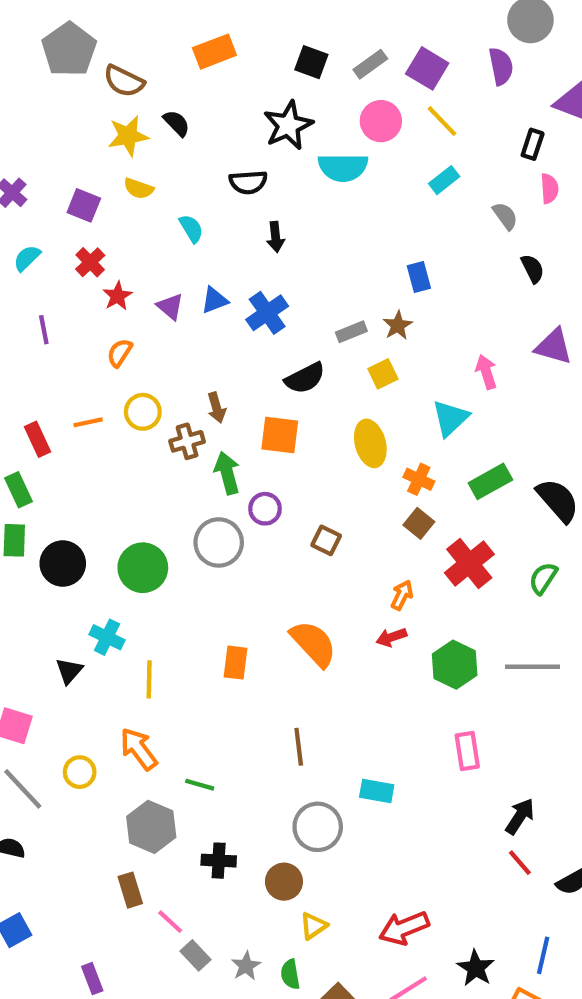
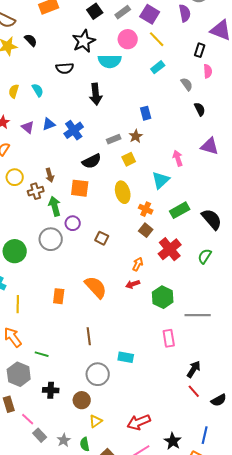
black square: (311, 62) -> (95, 11), turned 35
yellow semicircle: (139, 189) -> (14, 91), moved, turned 88
black arrow: (276, 237) -> (96, 94), moved, size x1.5
gray line: (533, 667) -> (198, 315), moved

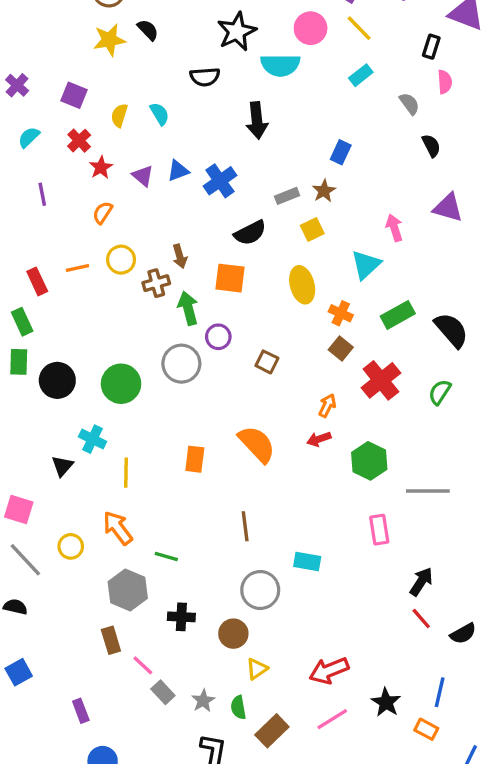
blue rectangle: (146, 113) -> (341, 152), turned 40

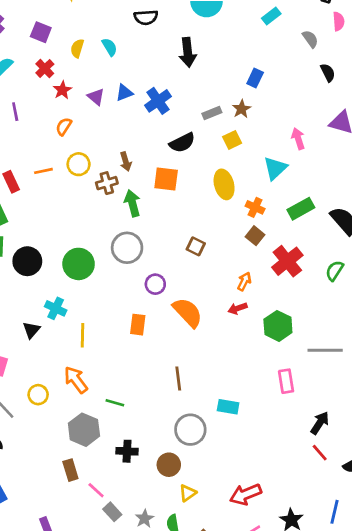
purple circle: (218, 337) -> (155, 284), moved

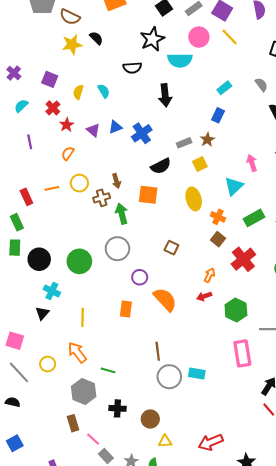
cyan rectangle: (271, 16) -> (224, 88), moved
cyan cross: (56, 308) -> (52, 291), moved
pink rectangle: (286, 381) -> (242, 353), size x1.4
gray circle: (190, 430) -> (169, 377), moved
yellow triangle: (188, 493) -> (165, 441), turned 32

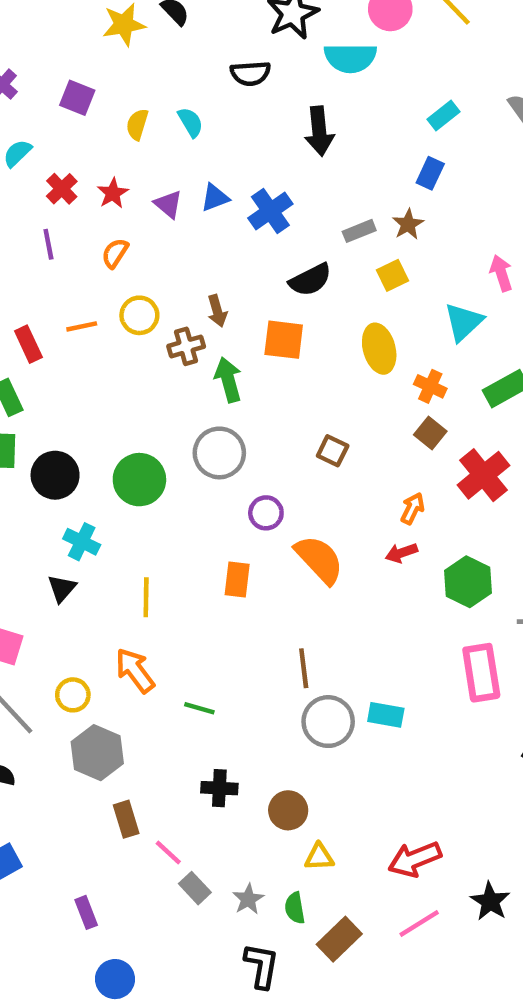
red cross: (53, 108) -> (62, 189), moved
purple line: (30, 142) -> (48, 244), moved
gray hexagon: (84, 391) -> (97, 753), moved

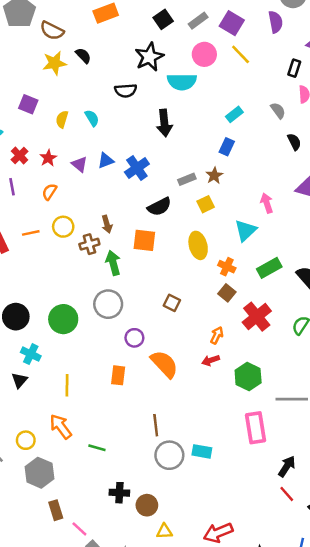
black cross: (219, 788) -> (119, 493), moved

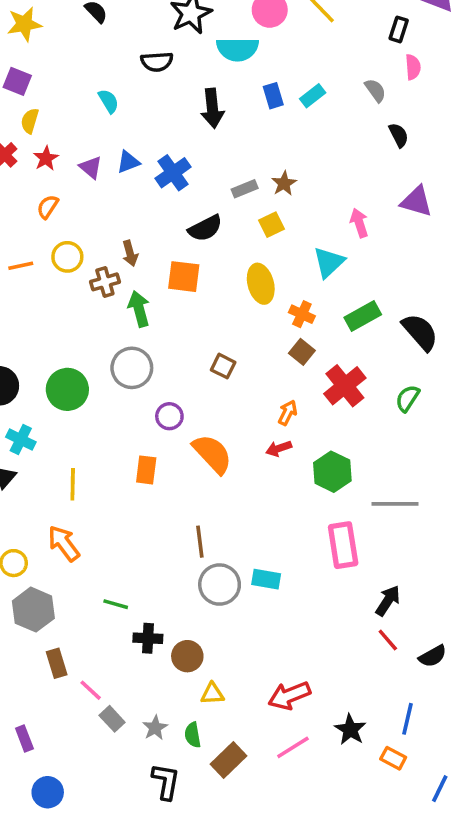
yellow star: (54, 63) -> (24, 24), moved
yellow semicircle: (62, 119) -> (30, 121), moved
blue rectangle: (227, 147) -> (273, 96), moved, turned -42
green line: (97, 448) -> (116, 604), moved

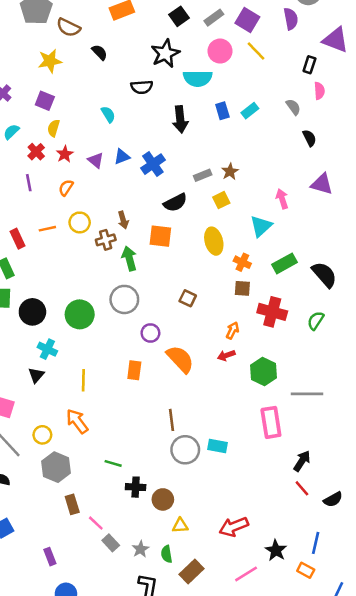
brown square: (302, 352) -> (242, 288), turned -35
red cross: (345, 386) -> (272, 312), turned -36
pink line: (293, 747) -> (246, 574), moved

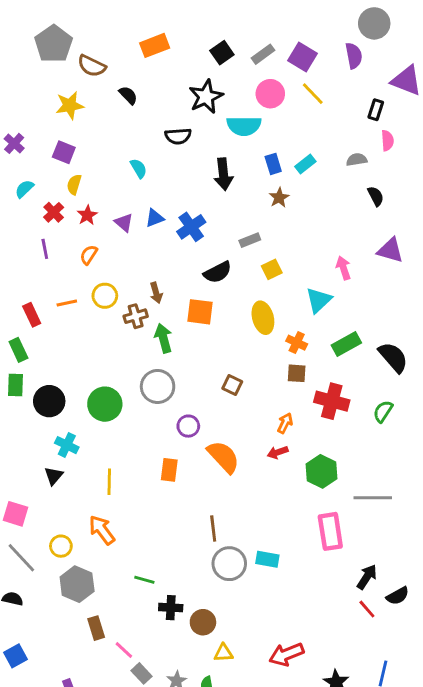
gray semicircle: (293, 107) -> (357, 160), turned -63
brown star: (230, 172) -> (279, 198), moved
black semicircle: (333, 499) -> (398, 596), moved

